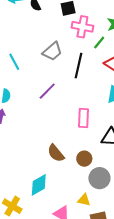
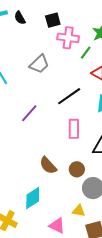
black line: (78, 66) -> (69, 96), moved, turned 45
purple line: (47, 91) -> (29, 113), moved

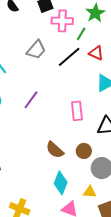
black line: (69, 96) -> (69, 57), moved
cyan diamond: (33, 198) -> (61, 183), moved, turned -30

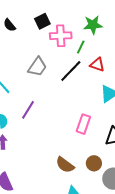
green star: (95, 13) -> (93, 25), turned 30
purple line: (31, 100) -> (28, 110), moved
pink rectangle: (77, 111) -> (83, 124), turned 30

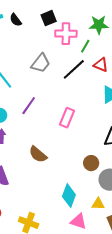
pink rectangle: (83, 124) -> (67, 118), moved
brown semicircle: (65, 165) -> (38, 154), moved

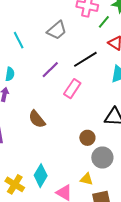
black line: (74, 69) -> (85, 59), moved
purple line: (29, 106) -> (50, 70), moved
cyan diamond: (69, 196) -> (41, 176), moved

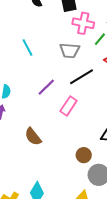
gray trapezoid: (57, 30) -> (70, 50), moved, turned 45
cyan line: (19, 40) -> (28, 48), moved

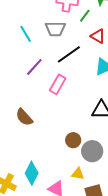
cyan line: (28, 48) -> (26, 34), moved
brown circle: (84, 155) -> (73, 140), moved

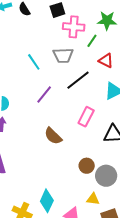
pink rectangle: (58, 84) -> (86, 117), moved
brown semicircle: (24, 117) -> (53, 136), moved

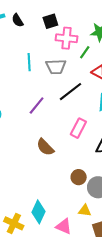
cyan line: (34, 62) -> (29, 62), moved, turned 30

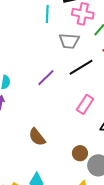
cyan line: (29, 62) -> (47, 14), moved
brown semicircle: (45, 147) -> (37, 137), moved

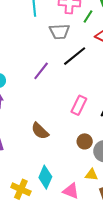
pink rectangle: (85, 104) -> (79, 105), moved

